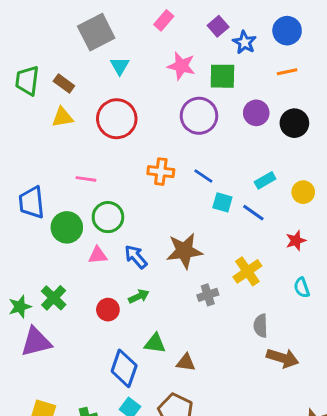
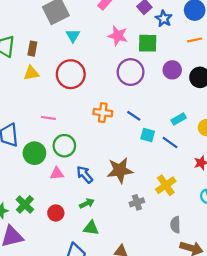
brown rectangle: (64, 83) -> (32, 49), turned 64
red circle: (108, 310) -> (56, 213), moved
green triangle: (155, 343) -> (91, 228), moved

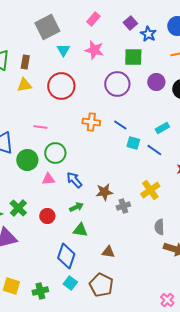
pink star: (118, 36) -> (94, 50), moved
brown star: (120, 170) -> (104, 192), moved, size x0.7

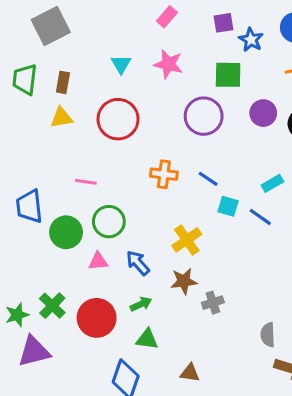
purple square: (130, 23) -> (223, 23), turned 32
gray square: (47, 27) -> (51, 26), moved
yellow cross: (150, 190) -> (187, 240), moved
red circle: (47, 216) -> (97, 318), size x1.6

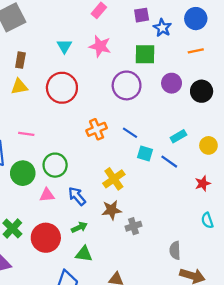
orange cross: (164, 174) -> (97, 129), turned -30
pink line: (86, 182) -> (26, 134), moved

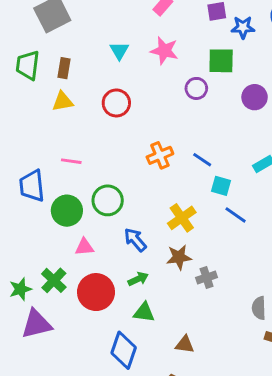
blue star: (162, 28) -> (243, 27), turned -30
purple circle: (127, 85) -> (196, 88), moved, size x0.6
red circle: (62, 88) -> (116, 103), size x0.7
blue line: (169, 162) -> (236, 215), moved
pink triangle: (47, 195) -> (84, 247), moved

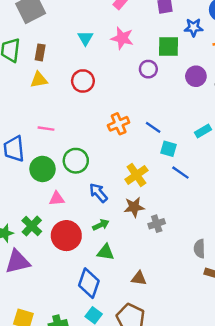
blue star: (243, 27) -> (194, 27), moved

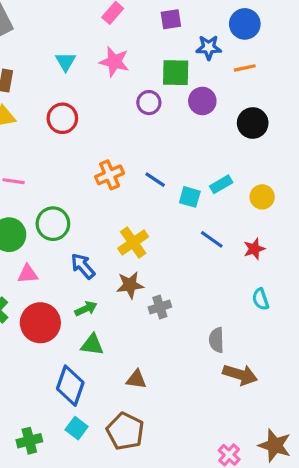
purple circle: (196, 76) -> (202, 101), moved
cyan square: (169, 149) -> (190, 197), moved
blue line: (180, 173) -> (212, 239), moved

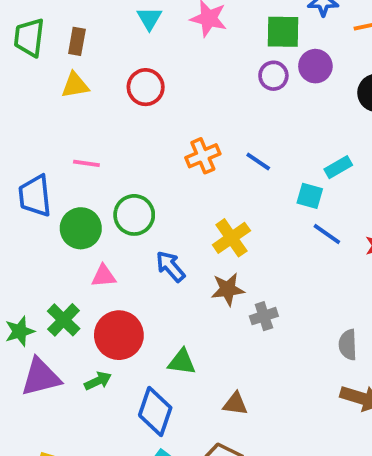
purple circle: (149, 103) -> (273, 76), moved
cyan square: (190, 197) -> (310, 196), moved
green arrow: (86, 309) -> (98, 381), moved
gray semicircle: (216, 340) -> (348, 345), moved

